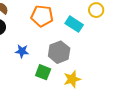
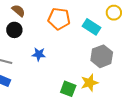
gray hexagon: (59, 52) -> (102, 56), moved
green square: (43, 72) -> (68, 89), moved

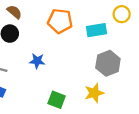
cyan rectangle: (92, 27) -> (97, 30), turned -42
green square: (68, 89) -> (57, 100), moved

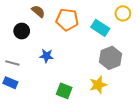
brown semicircle: (14, 12) -> (38, 11), moved
cyan rectangle: (97, 30) -> (100, 28), turned 42

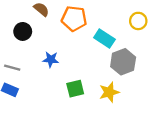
yellow circle: (123, 13) -> (138, 21), moved
cyan rectangle: (100, 28) -> (104, 38), moved
green square: (64, 91) -> (75, 89), moved, turned -35

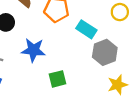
blue star: (51, 59) -> (33, 50), size x1.5
yellow star: (109, 92) -> (118, 85), moved

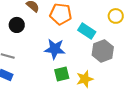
blue star: (33, 50) -> (55, 49), moved
yellow star: (118, 85) -> (85, 79), moved

